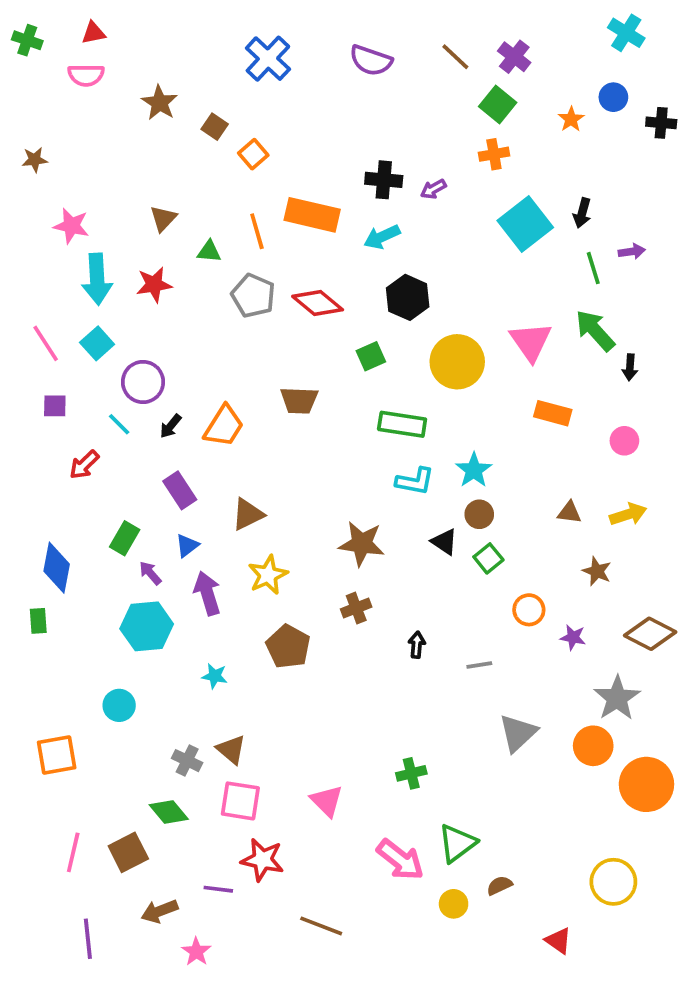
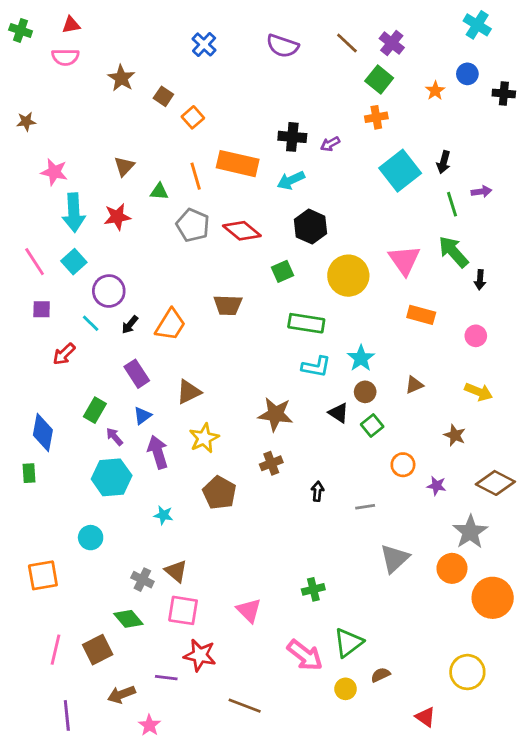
blue cross: (268, 59) -> (204, 44), size x0.7
brown triangle: (569, 512) -> (414, 385), moved, turned -30
yellow arrow: (628, 514) -> (479, 392), turned 40

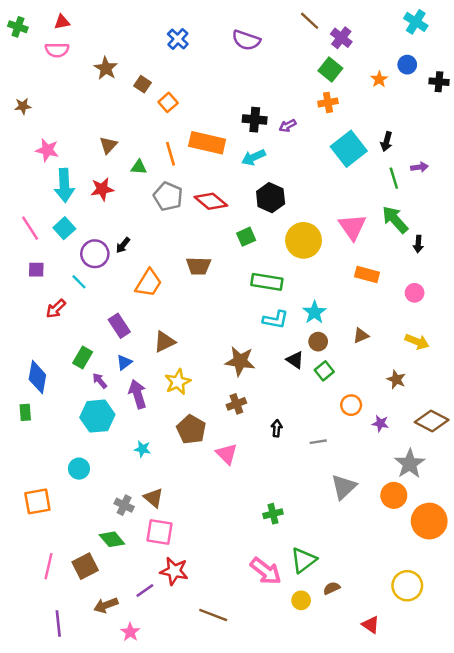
brown line: (347, 43) -> (310, 21), moved
black arrow: (130, 325) -> (123, 245), moved
pink triangle: (249, 610) -> (227, 454), moved
purple line: (166, 678) -> (145, 591), turned -42

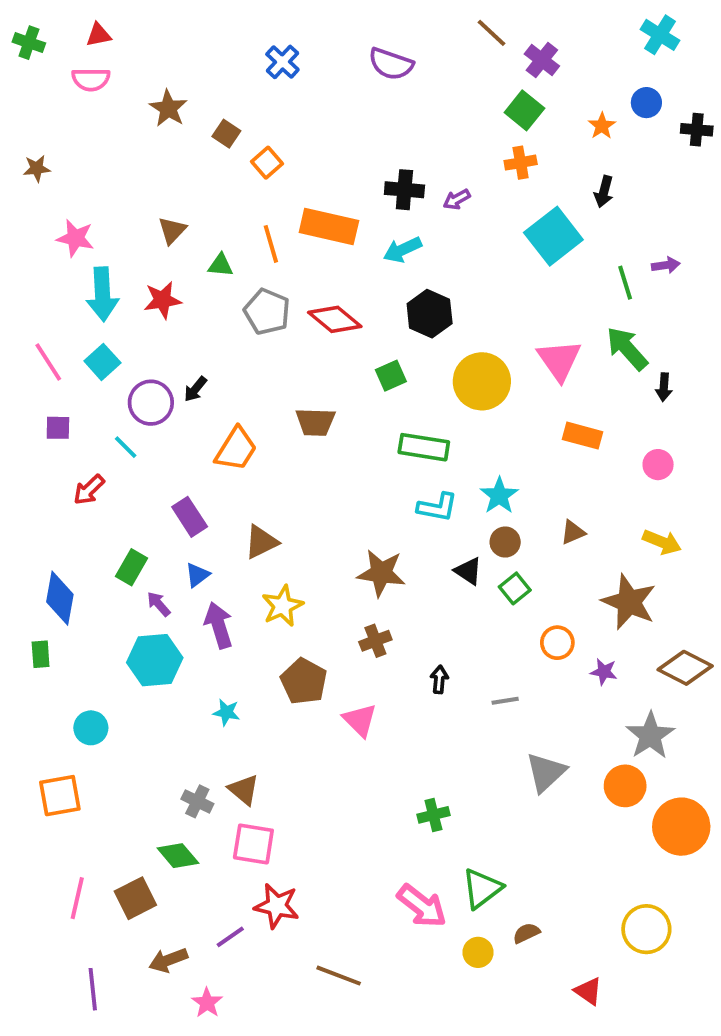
black arrow: (386, 142) -> (604, 192), moved
brown star: (396, 379) -> (629, 602), size x1.8
cyan circle: (79, 469) -> (91, 728), moved

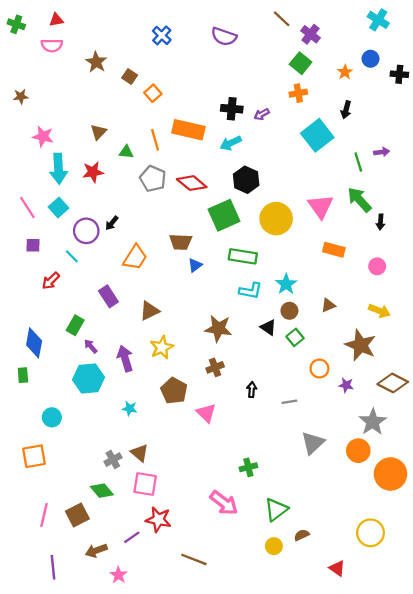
green square: (391, 376) -> (224, 215), size x1.8
blue triangle: (197, 575) -> (195, 265), moved
gray cross: (197, 801) -> (113, 460), turned 35
pink arrow: (422, 906) -> (224, 503), moved

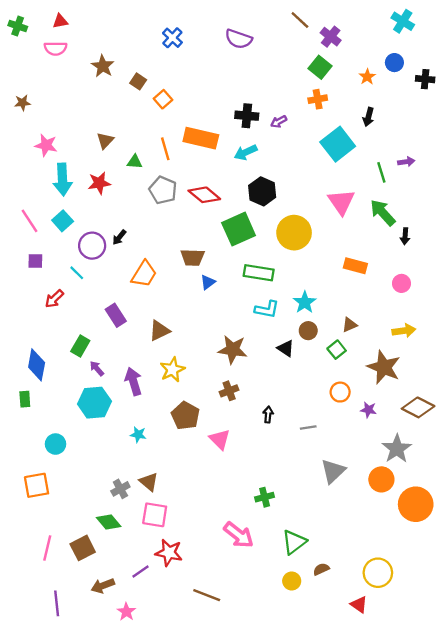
pink triangle: (321, 206) -> (341, 202), moved
yellow arrow: (379, 311) -> (404, 331), turned -30
green square: (295, 337) -> (337, 350), moved
yellow circle: (370, 533) -> (378, 573), moved

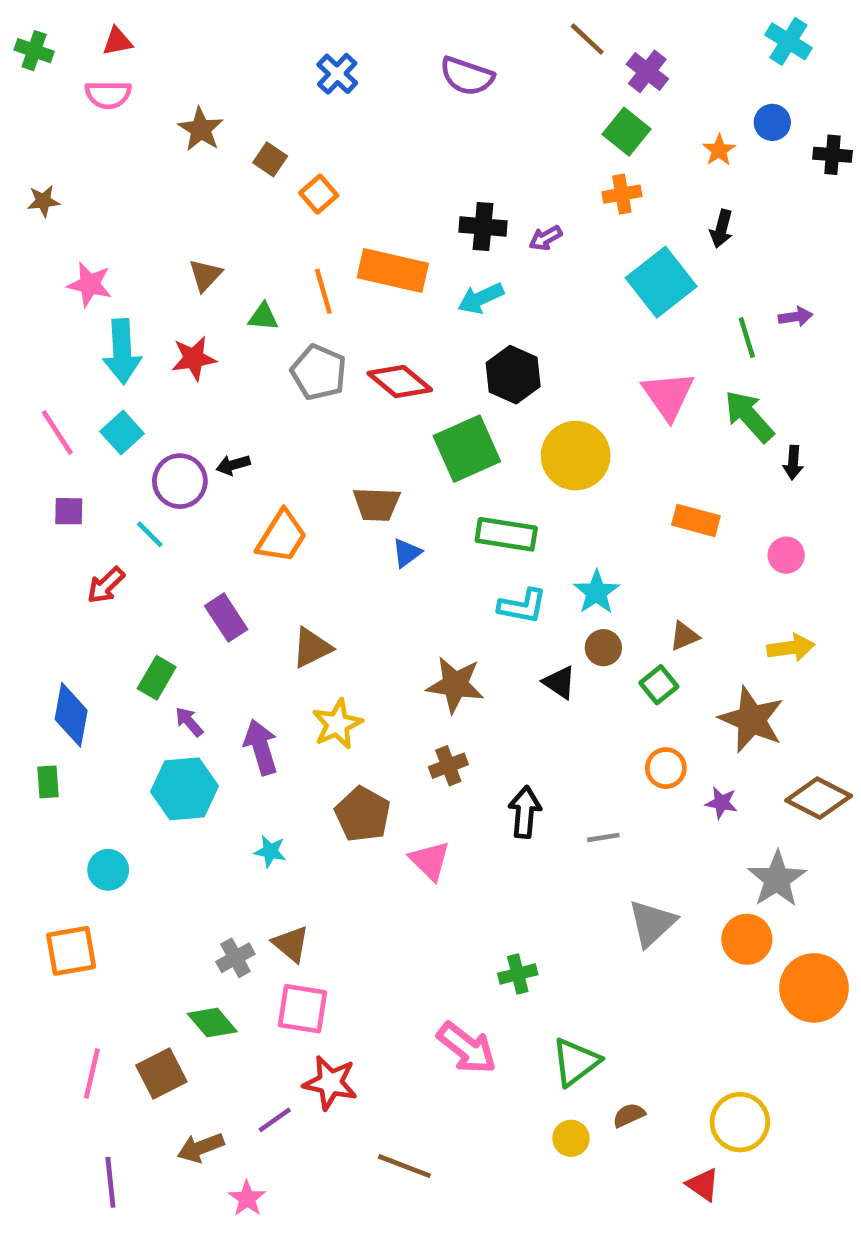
black arrow: (119, 237) -> (233, 465), turned 35
black arrow: (268, 414) -> (525, 812), size x1.5

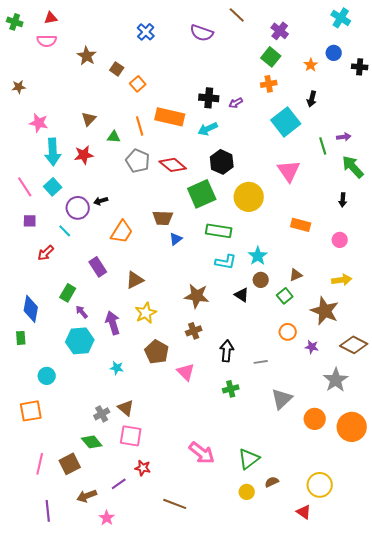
brown line: (587, 39) -> (237, 15), moved
green arrow: (749, 416) -> (353, 167), moved
orange circle: (747, 939) -> (315, 419), moved
green cross: (518, 974) -> (231, 389), moved
red star: (330, 1083) -> (143, 468), size x0.7

